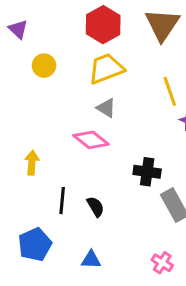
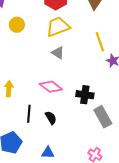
pink diamond: (91, 140) -> (51, 87), moved

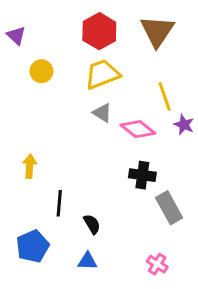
pink diamond: (51, 87) -> (138, 129), moved
black semicircle: (51, 118) -> (92, 224), moved

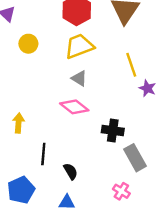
pink diamond: (138, 129) -> (74, 107), moved
pink cross: (157, 264) -> (121, 191), moved

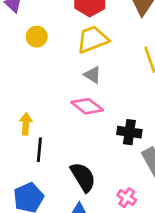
black line: (43, 154) -> (39, 150), moved
black semicircle: (71, 171) -> (83, 177), size x1.6
pink cross: (121, 191) -> (127, 198), moved

